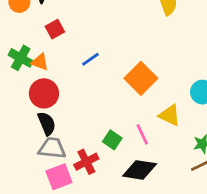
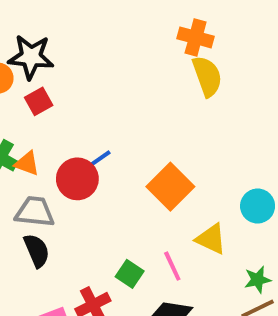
red square: (55, 29) -> (39, 101), moved
red circle: (44, 93) -> (77, 179), moved
gray trapezoid: (52, 148) -> (35, 212), moved

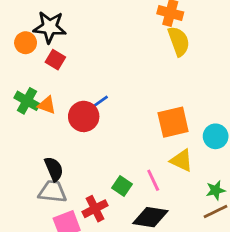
red square: (39, 101) -> (55, 60), turned -30
orange square: (170, 187) -> (173, 122), moved, turned 32
gray trapezoid: (35, 212) -> (52, 192), moved

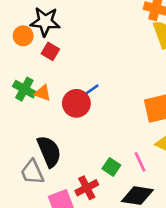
black semicircle: (54, 169) -> (49, 151), size x1.4
gray trapezoid: (52, 192) -> (32, 172), moved, turned -120

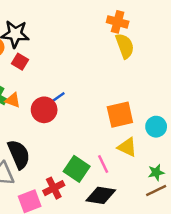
green square: (111, 167) -> (77, 169), size x1.5

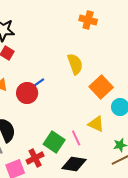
yellow semicircle: (125, 46) -> (75, 64), moved
orange square: (120, 115) -> (101, 87), moved, turned -30

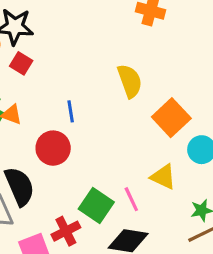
blue line: (38, 83) -> (71, 111), turned -64
red circle: (27, 93) -> (53, 148), moved

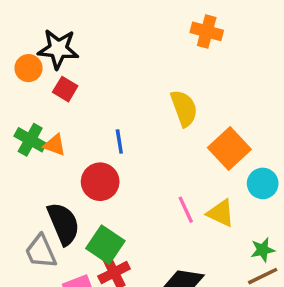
pink line: (131, 199) -> (186, 210), moved
green square: (96, 206) -> (105, 245), moved

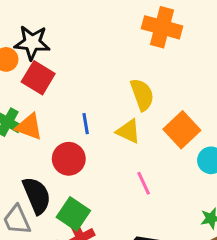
orange cross: (207, 31) -> (162, 27), size x1.4
red square: (65, 89) -> (38, 78), size x1.5
orange triangle: (55, 145) -> (29, 127), size x1.4
yellow triangle: (221, 213) -> (128, 131), moved

